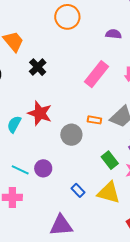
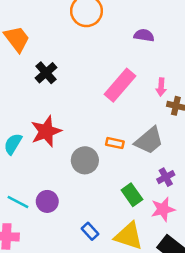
red star: (40, 113) -> (46, 131), turned 30

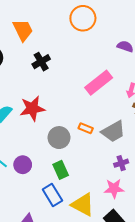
green rectangle: (132, 195) -> (61, 170), moved
blue rectangle: (90, 231) -> (52, 195), size x1.5

